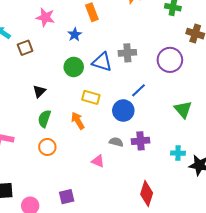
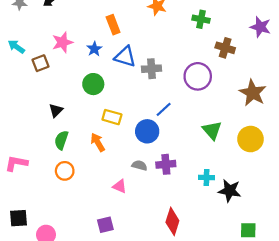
pink star: (45, 17) -> (62, 42), moved, turned -30
blue triangle: (102, 62) -> (125, 57), moved
purple square: (67, 197) -> (105, 225), moved

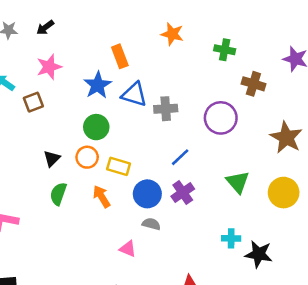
pink star: (62, 42) -> (49, 67), moved
blue star: (94, 49) -> (98, 85), size x1.5
blue circle: (147, 131) -> (147, 194), moved
purple cross: (166, 164) -> (183, 193), moved, turned -30
orange circle: (65, 171) -> (87, 157), moved

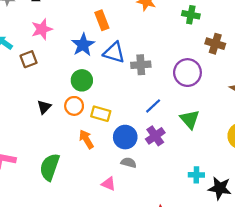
green triangle: (238, 182) -> (190, 119), moved
green semicircle: (58, 194) -> (50, 167), moved, size x1.4

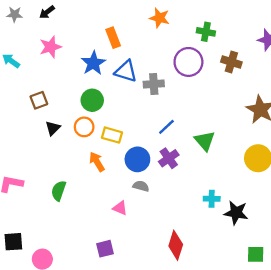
brown square: (29, 59) -> (39, 100), moved
purple circle: (187, 73) -> (188, 62), moved
green semicircle: (50, 167) -> (59, 191), size x0.7

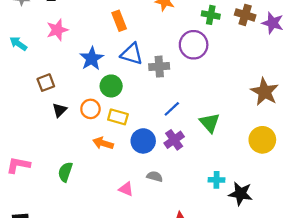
brown cross: (231, 62) -> (245, 15), moved
blue star: (93, 63) -> (92, 58), moved
green circle: (92, 100) -> (111, 86), moved
orange arrow: (97, 162) -> (103, 143), turned -42
gray semicircle: (141, 186) -> (155, 176), moved

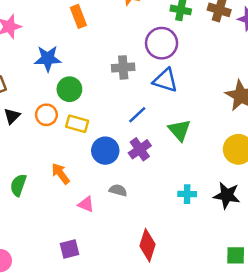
blue triangle: (132, 54) -> (165, 80), moved
blue star: (92, 58) -> (48, 59), turned 30
orange arrow: (103, 143) -> (61, 174), moved, turned 36
black star: (241, 194) -> (227, 195), moved

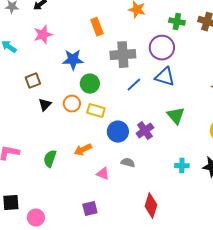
gray cross: (123, 67) -> (123, 55), moved, size x1.4
blue line: (137, 115) -> (134, 85), moved
orange arrow: (61, 174) -> (83, 150), turned -78

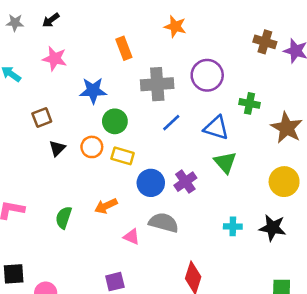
green cross: (177, 22) -> (249, 103), moved
pink star: (43, 35) -> (55, 59), turned 30
blue triangle: (165, 77) -> (216, 128), moved
gray semicircle: (128, 163) -> (164, 223), size x1.6

